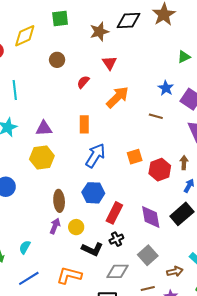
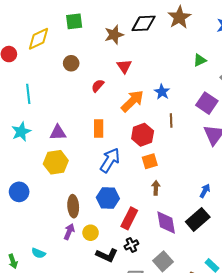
blue star: (166, 88) -> (162, 92), moved
brown line: (156, 116) -> (171, 120), turned 72
brown arrow: (184, 163) -> (156, 188), moved
red hexagon: (160, 170) -> (143, 135), moved
cyan semicircle: (25, 247) -> (38, 253), turned -96

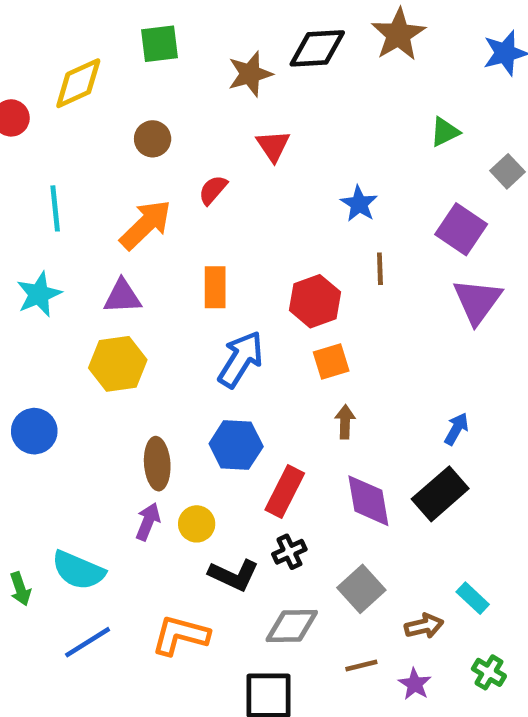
orange arrow: (132, 101) -> (146, 225), moved
cyan semicircle: (38, 253) -> (78, 570), size x1.6

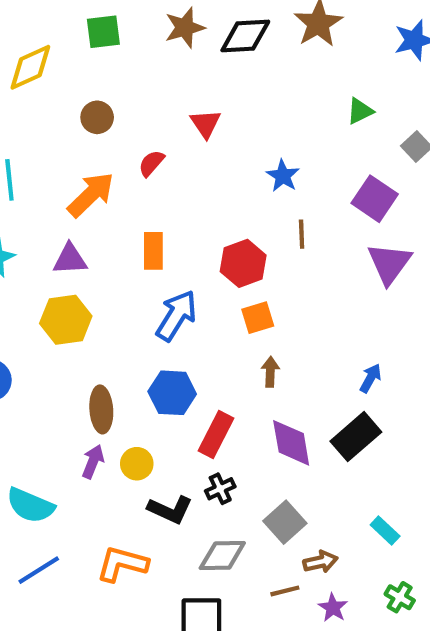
brown star: (250, 74) -> (185, 28), moved
brown arrow: (424, 626) -> (320, 562), moved

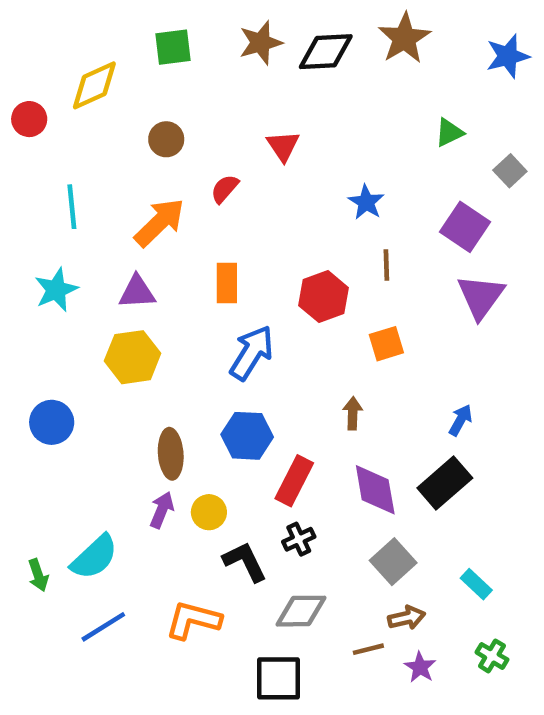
orange square: (258, 318) -> (386, 344), moved
cyan semicircle: (30, 505) -> (94, 557), turned -66
black L-shape: (170, 510) -> (245, 562), turned -141
gray square: (285, 522) -> (393, 562), moved

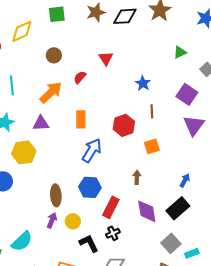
yellow hexagon: (133, 357) -> (24, 152), moved
gray square: (393, 562) -> (171, 243), moved
cyan rectangle: (476, 584) -> (192, 253), turned -64

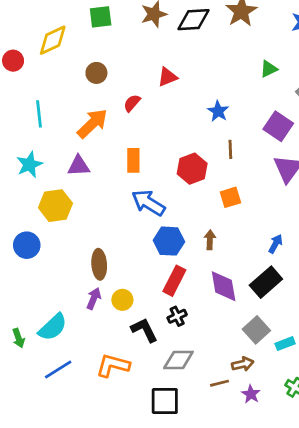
red triangle: (106, 58) -> (168, 77), turned 42
blue arrow: (92, 150) -> (148, 203), turned -90
blue hexagon: (90, 187) -> (169, 241), moved

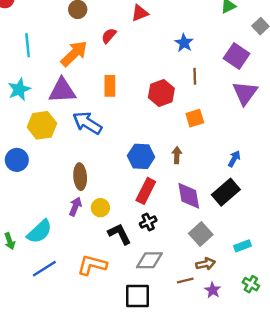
purple triangle: (79, 166) -> (62, 91), size x1.4
blue arrow: (148, 203) -> (87, 123), moved
gray square: (256, 330) -> (201, 234), moved

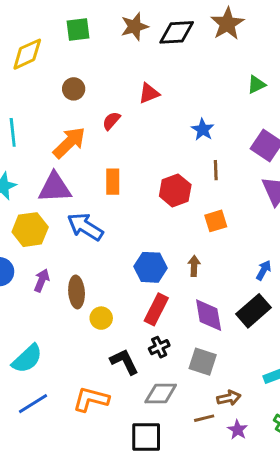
purple arrow: (75, 206) -> (42, 280), moved
yellow circle: (100, 208) -> (101, 318), moved
gray square: (201, 234) -> (203, 362), moved, turned -30

